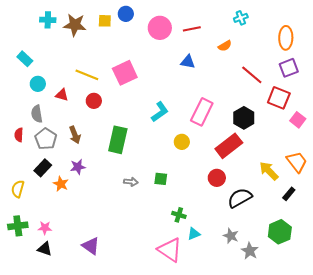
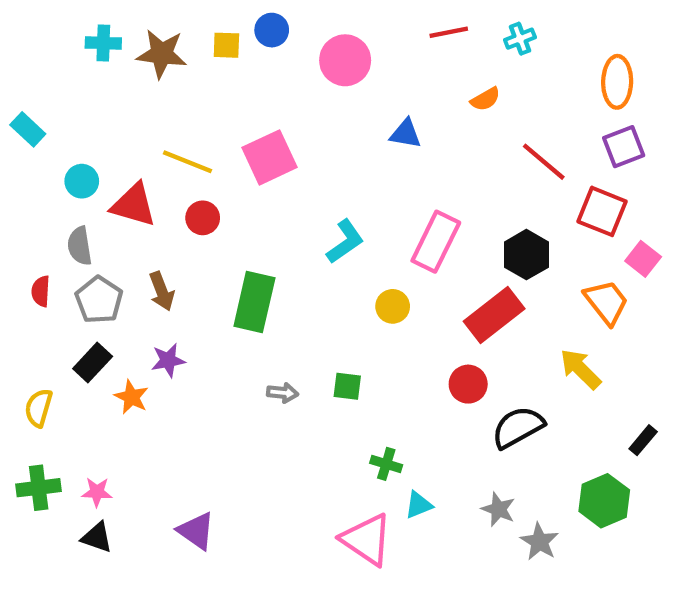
red line: (192, 29) -> (449, 32), moved
cyan rectangle: (25, 59) -> (28, 129), moved
red triangle: (62, 95) -> (134, 205), size x1.6
orange trapezoid: (297, 162) -> (606, 302), moved
black rectangle: (289, 194) -> (643, 440), moved

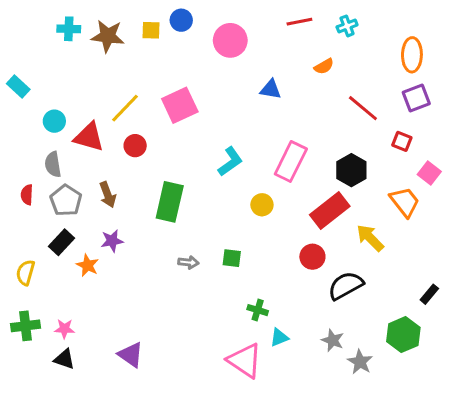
yellow line: (188, 162) -> (125, 108), turned -68
red square: (602, 211) -> (402, 141), size x0.6
yellow arrow: (580, 369) -> (370, 238), moved

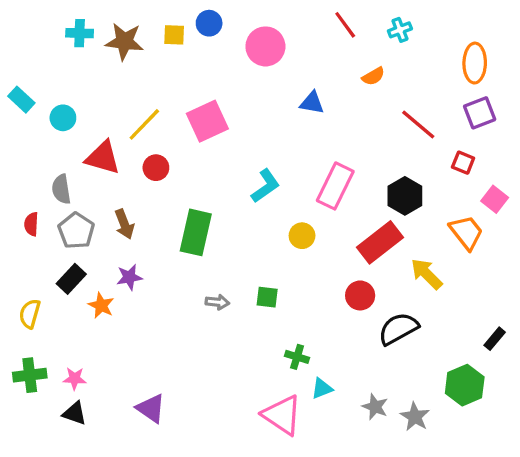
red line: (299, 22) -> (345, 25), turned 65
cyan circle: (54, 121) -> (63, 118), moved
gray star: (333, 340) -> (375, 407), moved

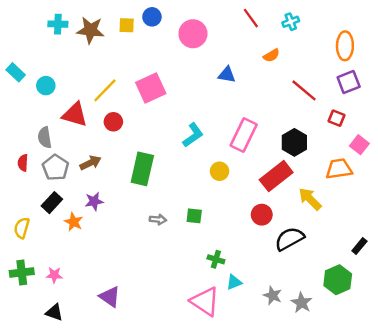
brown arrow: (124, 224) -> (90, 163), turned -95
orange trapezoid: (466, 232) -> (339, 169), turned -60
black triangle: (75, 413) -> (54, 312), moved

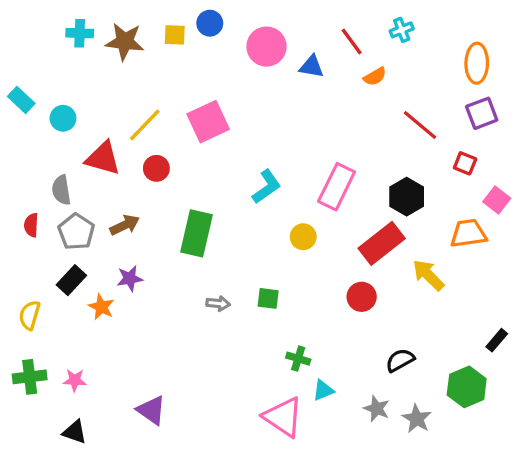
red line: (251, 18) -> (352, 42), moved
blue triangle: (227, 75) -> (312, 67), moved
black semicircle: (289, 239) -> (400, 360), moved, size x0.7

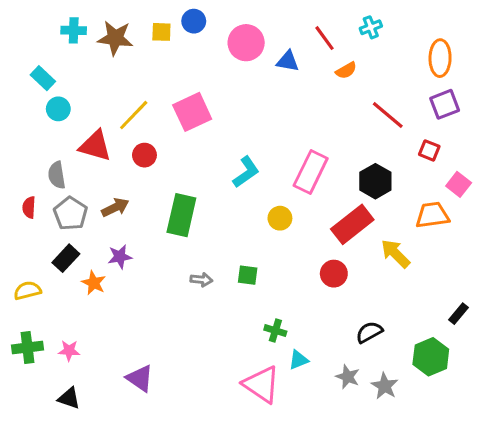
cyan rectangle: (21, 100) -> (43, 78), moved
yellow semicircle: (30, 315) -> (27, 291), turned 60

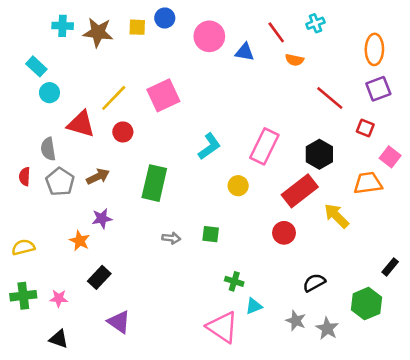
orange semicircle: (346, 70) -> (294, 60), turned 42
black rectangle: (66, 258) -> (99, 277), moved

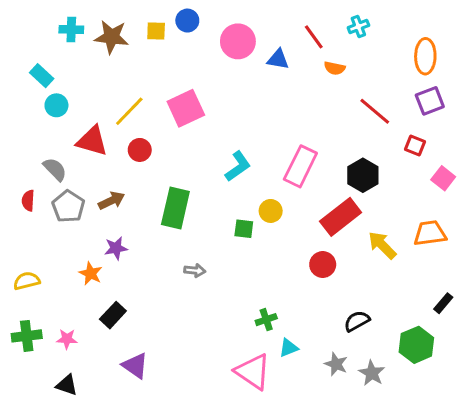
gray semicircle: (48, 149) -> (55, 169), turned 145
orange trapezoid: (368, 183) -> (430, 233), moved
green square: (211, 234) -> (244, 229), moved
green cross: (234, 281) -> (266, 320), turned -36

